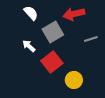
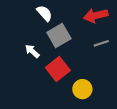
white semicircle: (31, 13) -> (44, 13), moved
red arrow: (74, 14) -> (96, 15), moved

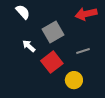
white semicircle: (44, 13) -> (23, 12), moved
gray line: (101, 43) -> (83, 51), moved

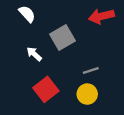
gray line: (83, 51) -> (91, 70), moved
red square: (52, 62) -> (46, 89), moved

